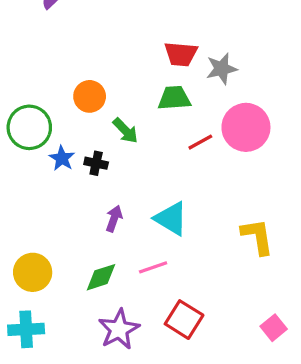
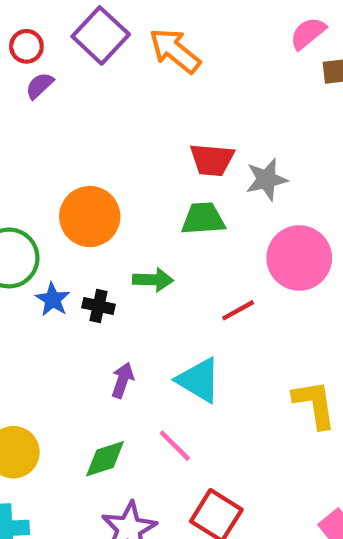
orange circle: (90, 96) -> (90, 217), size x1.4
green arrow: (125, 131) -> (153, 280), moved, turned -44
red line: (200, 142) -> (238, 310), moved
pink line: (153, 267) -> (175, 446), turned 64

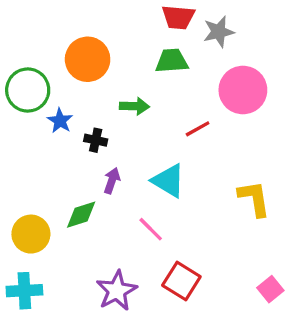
black cross: (98, 306) -> (96, 140), moved
green diamond: (105, 459) -> (81, 215), moved

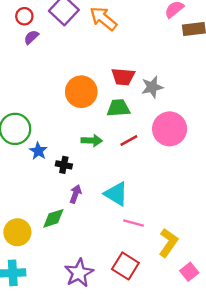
orange circle: (88, 59) -> (81, 92), moved
red line: (198, 129) -> (129, 140), moved
yellow L-shape: (254, 198) -> (168, 243), moved, turned 44
pink line: (151, 229) -> (134, 223), moved, turned -30

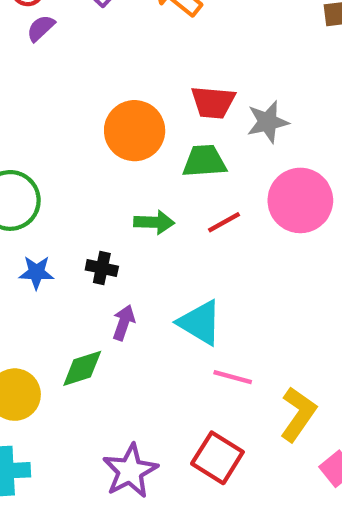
blue star: (38, 151) -> (36, 272), moved, turned -30

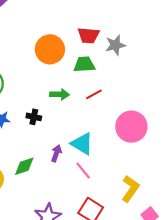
pink circle: (300, 200) -> (131, 127), moved
purple arrow: (124, 323) -> (56, 153), moved
pink line: (233, 377) -> (83, 171), moved, turned 36

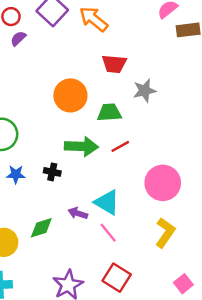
red trapezoid: (89, 35) -> (114, 64), moved
green arrow: (60, 94) -> (81, 146), size x1.5
purple arrow: (56, 153) -> (78, 213), turned -91
yellow L-shape: (130, 189) -> (165, 233), moved

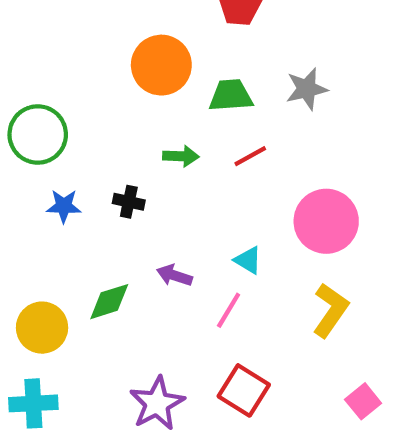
gray star: (145, 91) -> (307, 89), moved
green arrow: (81, 146) -> (181, 156), size x0.6
cyan triangle: (107, 202) -> (248, 260), moved, size x0.6
pink line: (108, 233) -> (229, 310), turned 70

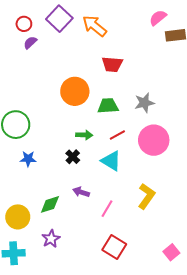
black cross: (129, 202) -> (73, 157), moved, turned 32
pink circle: (326, 221) -> (154, 140), moved
cyan triangle: (248, 260) -> (111, 161), moved, size x1.5
yellow L-shape: (331, 310) -> (146, 196), moved
purple star: (157, 403) -> (51, 239), moved, size x0.7

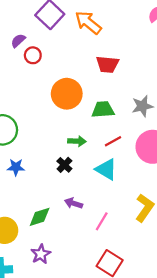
red circle: (24, 24) -> (33, 55), moved

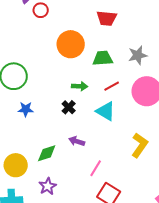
pink line: (102, 221) -> (96, 168), moved

